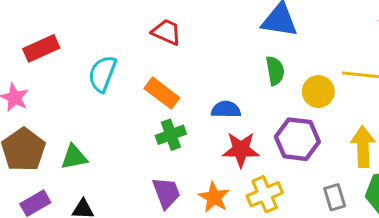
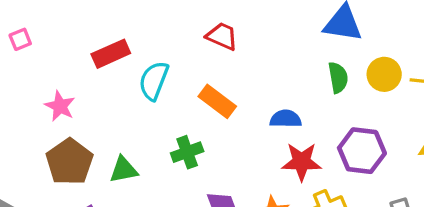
red rectangle: (41, 48) -> (111, 54), moved
yellow circle: (318, 92) -> (384, 74), moved
green cross: (171, 135) -> (187, 152), moved

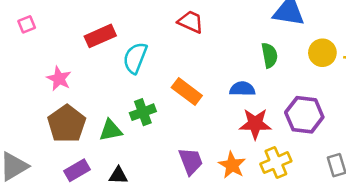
green semicircle: (338, 77) -> (269, 55), moved
orange rectangle: (217, 101) -> (187, 92), moved
green cross: (187, 152) -> (143, 112), moved

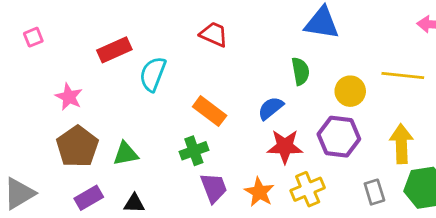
yellow circle: (322, 53) -> (350, 91), moved
blue semicircle: (242, 89) -> (271, 108), turned -40
green cross: (143, 112) -> (194, 151), moved

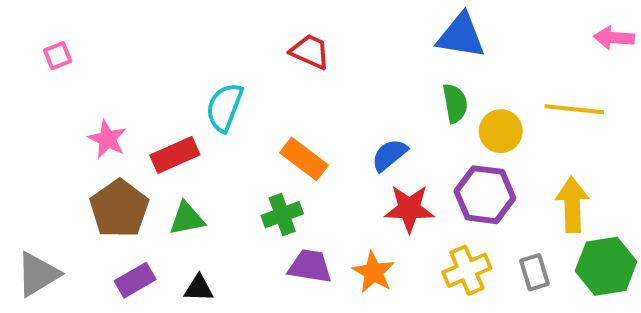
red rectangle: (114, 50) -> (175, 155), moved
green semicircle: (300, 71) -> (455, 103), moved
purple trapezoid: (214, 188) -> (310, 266), turned -60
yellow cross: (308, 189) -> (467, 270), moved

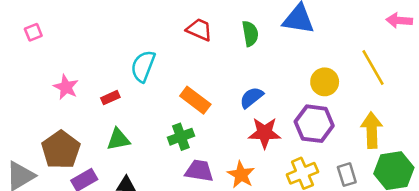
green semicircle: (455, 103) -> (250, 34), moved
yellow line: (574, 109) -> (373, 67), turned 54
red rectangle: (175, 155) -> (110, 98), size x0.6
brown pentagon: (119, 209) -> (61, 150), moved

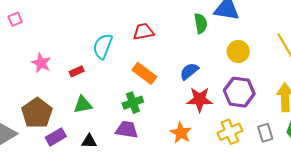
red trapezoid: (199, 30) -> (143, 32), moved, turned -35
green semicircle: (250, 34) -> (201, 23), moved
yellow circle: (325, 82) -> (238, 51), moved
purple trapezoid: (199, 171) -> (127, 130), moved

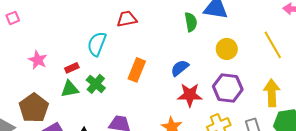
red trapezoid: (143, 32) -> (127, 19), moved
orange rectangle: (144, 73) -> (137, 70), turned 75
green cross: (133, 103) -> (96, 84), moved, turned -30
green triangle: (83, 105) -> (70, 89), moved

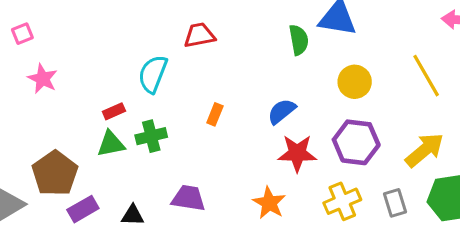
pink star: (38, 60) -> (43, 79), moved
orange rectangle: (137, 70) -> (215, 114), size x0.6
green cross: (96, 84) -> (151, 136), turned 36
yellow arrow: (272, 93) -> (425, 150), turned 52

